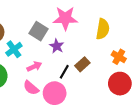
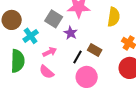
brown rectangle: (82, 64) -> (95, 50), turned 72
pink circle: (55, 93) -> (87, 77), moved

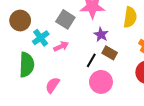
purple star: (71, 33) -> (101, 35), moved
pink arrow: (50, 52) -> (61, 46), moved
pink semicircle: (47, 72) -> (52, 85), moved, turned 84

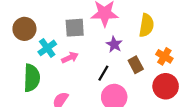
gray square: (65, 19) -> (75, 28), turned -36
brown rectangle: (110, 53) -> (136, 65), moved, turned 32

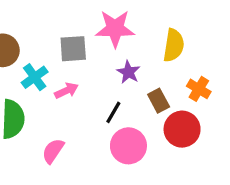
red circle: (166, 86) -> (182, 129), moved

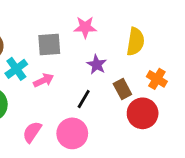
pink star: (115, 29) -> (85, 27), size x0.7
pink circle: (128, 146) -> (72, 133), moved

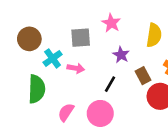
pink star: (85, 27) -> (111, 23), turned 30
pink arrow: (44, 80) -> (76, 68), turned 35

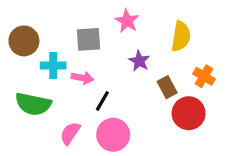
cyan cross: (53, 58) -> (53, 66), turned 36
black line: (110, 84) -> (102, 101), moved
green semicircle: (37, 89) -> (33, 104), turned 100

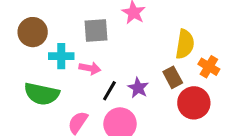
yellow semicircle: (181, 36) -> (185, 44), moved
purple star: (139, 61) -> (138, 88), moved

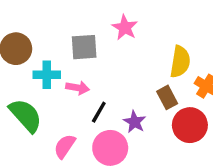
purple star: (138, 88) -> (135, 122), moved
green semicircle: (42, 94) -> (26, 115), turned -144

